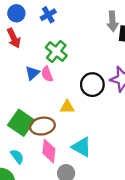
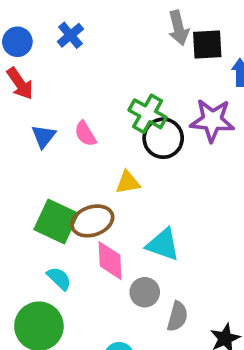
green cross: (56, 52) -> (148, 114), moved
blue triangle: (32, 73) -> (44, 136), moved

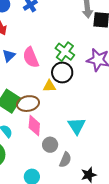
pink semicircle: (85, 134) -> (31, 57), size x1.5
black circle: (163, 138) -> (62, 73), moved
cyan triangle: (163, 245) -> (77, 126), moved, turned 30

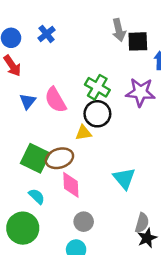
gray circle: (50, 145) -> (84, 222), moved
gray semicircle: (65, 160) -> (142, 223), moved

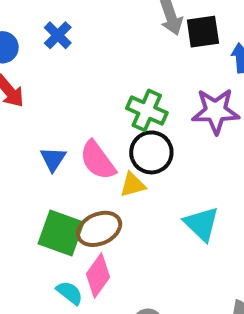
pink semicircle: (56, 100) -> (98, 160), moved
blue triangle: (28, 101) -> (53, 159), moved
cyan triangle: (124, 178) -> (202, 224), moved
pink diamond: (71, 185) -> (98, 275), moved, turned 44

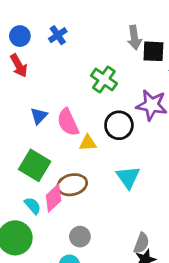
green cross: (147, 110) -> (104, 79), moved
black circle: (151, 152) -> (119, 125), moved
brown ellipse: (99, 229) -> (72, 185), moved

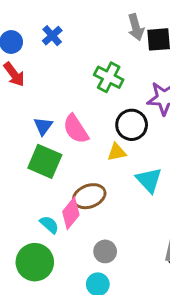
yellow triangle: (88, 143) -> (117, 152), moved
green square: (35, 165) -> (45, 161), moved

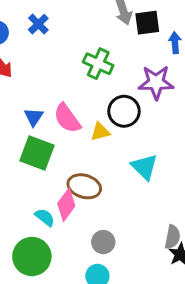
yellow triangle: (117, 152) -> (100, 132), moved
brown ellipse: (89, 196) -> (84, 186), turned 40

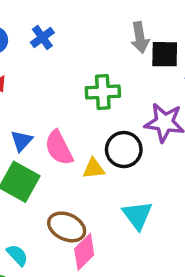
green cross: (98, 64) -> (103, 92), turned -36
pink diamond: (66, 205) -> (84, 252), moved

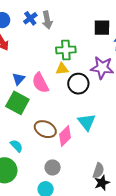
gray arrow: (140, 38) -> (47, 20), moved
yellow triangle: (94, 168) -> (62, 69), moved
pink diamond: (84, 252) -> (65, 136), moved

